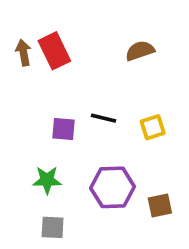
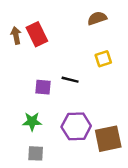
brown semicircle: (140, 51) -> (97, 18), moved
yellow square: (153, 127) -> (103, 59), moved
brown square: (160, 205) -> (108, 139), size x1.6

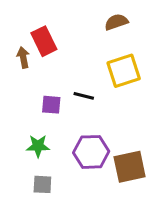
brown arrow: (16, 35) -> (23, 57), moved
yellow square: (103, 59) -> (124, 71), size x1.6

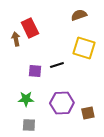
yellow square: (124, 71) -> (84, 48), turned 35
black line: (84, 96) -> (57, 65), turned -32
brown square: (130, 167) -> (88, 113), size x0.6

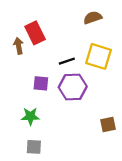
black line: (57, 65) -> (67, 61), moved
purple hexagon: (62, 103) -> (73, 87), moved
brown square: (88, 113) -> (108, 125), moved

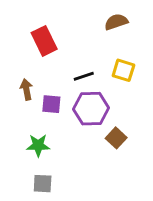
brown arrow: (19, 46) -> (26, 89), moved
yellow square: (99, 56) -> (123, 70), size x0.7
brown square: (108, 125) -> (116, 138), moved, turned -35

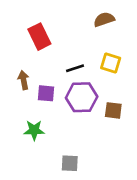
brown square: (116, 138) -> (113, 110), moved, turned -36
gray square: (43, 184) -> (70, 163), moved

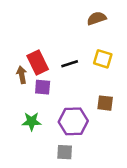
red rectangle: (39, 37) -> (38, 63), moved
purple hexagon: (82, 97) -> (73, 121), moved

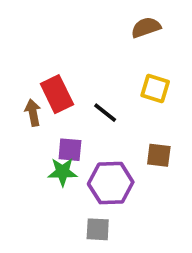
black line: (70, 64) -> (105, 113), moved, turned 56
purple square: (43, 87) -> (70, 150), moved
green star: (32, 121) -> (63, 172), moved

